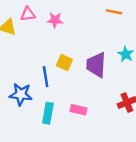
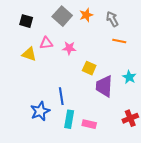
yellow square: (64, 62) -> (89, 68), moved
blue star: (21, 94) -> (40, 111), turned -30
cyan rectangle: (48, 113) -> (69, 119), moved

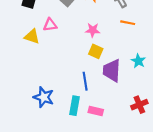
pink star: (69, 48) -> (93, 30), moved
blue line: (61, 96) -> (85, 81), moved
blue star: (40, 111) -> (44, 97), turned -30

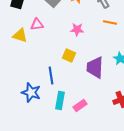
yellow square: (96, 51) -> (69, 56), moved
blue line: (85, 81) -> (51, 76), moved
pink rectangle: (96, 111) -> (80, 106), turned -48

